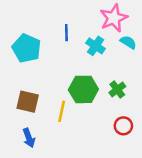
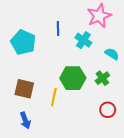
cyan semicircle: (128, 42) -> (112, 54), moved

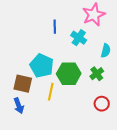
cyan pentagon: (23, 42) -> (42, 66), moved
cyan semicircle: (112, 54) -> (106, 51), turned 72
blue arrow: (25, 120) -> (19, 106), moved

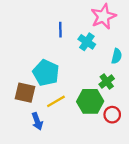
green hexagon: (69, 74) -> (90, 101), moved
yellow line: (51, 92) -> (56, 101), turned 48
blue arrow: (19, 106) -> (37, 121), moved

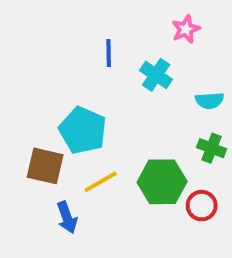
pink star: (103, 16) -> (186, 29), size x0.6
cyan semicircle: (117, 56) -> (210, 101), turned 72
green cross: (107, 82) -> (212, 148), moved, turned -32

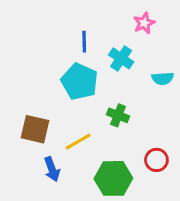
cyan pentagon: (83, 130) -> (80, 82), moved
green cross: (212, 148) -> (118, 115), moved
green hexagon: (162, 182) -> (113, 178), moved

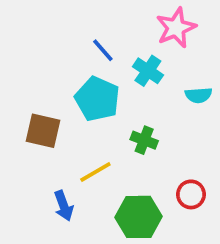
pink star: (144, 23) -> (176, 28), size x1.5
blue line: (84, 42) -> (103, 50), turned -40
brown square: (35, 129) -> (43, 131), moved

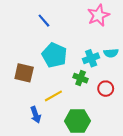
blue line: (103, 50) -> (44, 21), moved
cyan cross: (148, 71) -> (91, 58), moved, turned 35
red circle: (191, 194) -> (106, 89), moved

